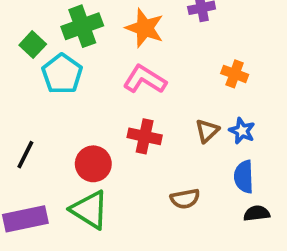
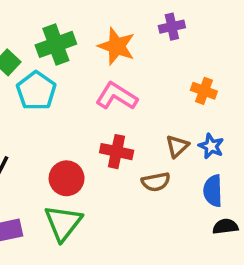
brown semicircle: (185, 199) -> (156, 182), moved
green triangle: (90, 210) -> (63, 223), turned 36

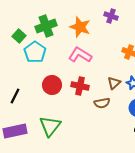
purple cross: (172, 27) -> (111, 16), turned 32
red circle: (67, 178) -> (52, 85), moved

